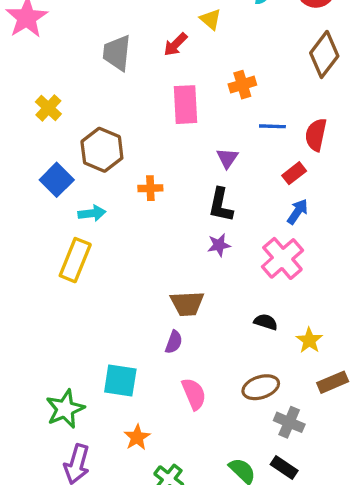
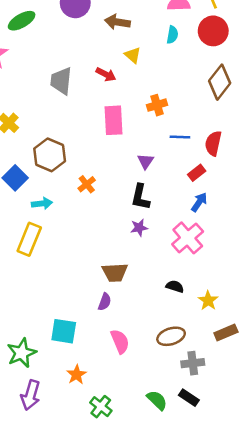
red arrow: (175, 44) -> (106, 74), turned -108
orange cross: (150, 188) -> (87, 184), turned -36
gray cross: (289, 422) -> (193, 363), turned -30

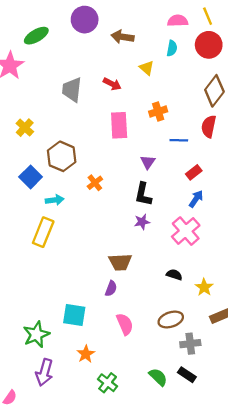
yellow triangle: (133, 55) -> (147, 68), moved
red semicircle: (213, 143) -> (209, 126), moved

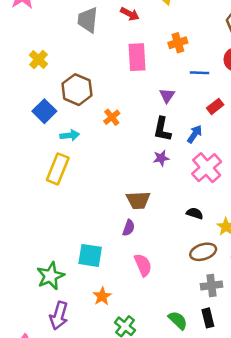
blue arrow: (196, 199) -> (195, 134), moved
brown ellipse: (171, 320) -> (203, 252), moved
black rectangle: (187, 375) -> (208, 318), turned 42

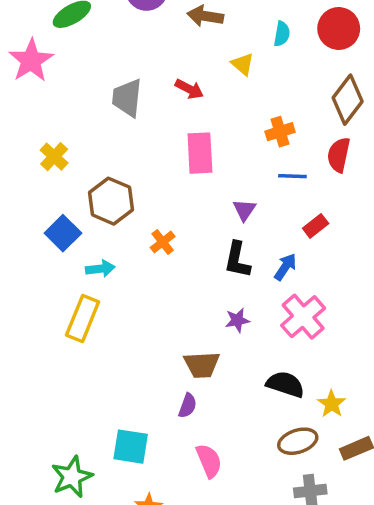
orange cross: (178, 43) -> (280, 132), moved
purple star: (161, 158) -> (237, 320), moved
black semicircle: (195, 213) -> (285, 384), size x1.5

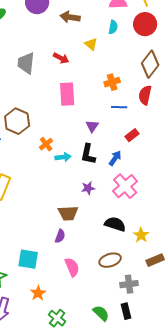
cyan arrow: (100, 269) -> (63, 157), moved
brown ellipse: (298, 441) -> (110, 260), moved

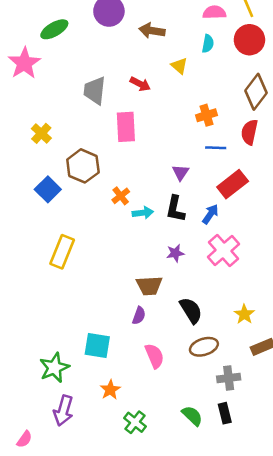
pink rectangle: (67, 94) -> (126, 127), moved
red rectangle: (132, 135) -> (233, 184), size x1.6
black semicircle: (115, 224) -> (191, 310), moved, turned 40

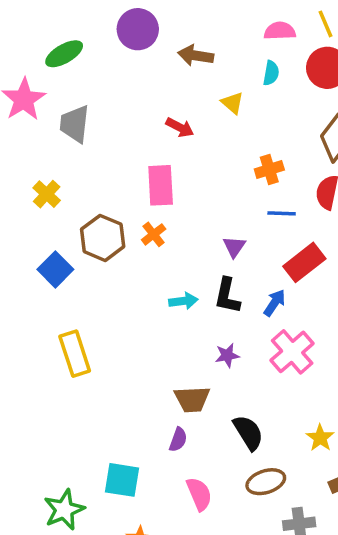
gray trapezoid: (95, 90) -> (75, 124), moved
orange cross: (121, 196) -> (154, 234), moved
yellow rectangle: (62, 252) -> (75, 354), turned -40

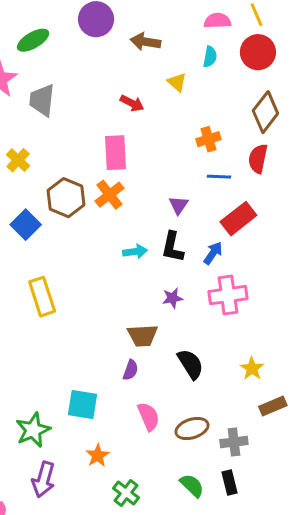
orange cross: (154, 234) -> (110, 195), size x1.4
pink cross: (292, 352) -> (228, 295), turned 33
brown ellipse: (266, 482) -> (192, 429), moved

